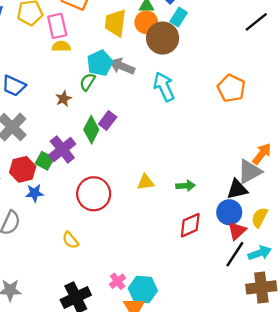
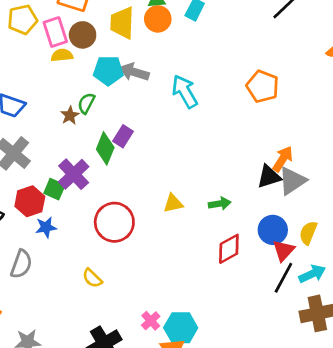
brown circle: (163, 38) -> (83, 35), moved, size x0.7
cyan pentagon: (100, 63) -> (108, 71), turned 30
green semicircle: (87, 82) -> (86, 103), moved
orange arrow: (262, 154) -> (283, 159), moved
black triangle: (237, 189) -> (269, 177), moved

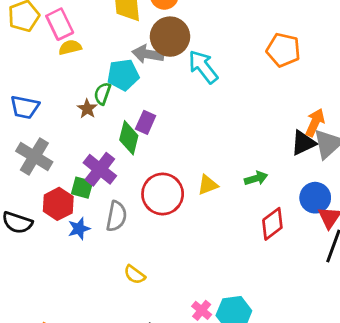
brown circle: (83, 35) -> (170, 37), moved, size x1.4
cyan pentagon: (108, 71) -> (123, 75), moved
red circle: (114, 222) -> (163, 194), moved
gray semicircle: (21, 264) -> (116, 216), moved

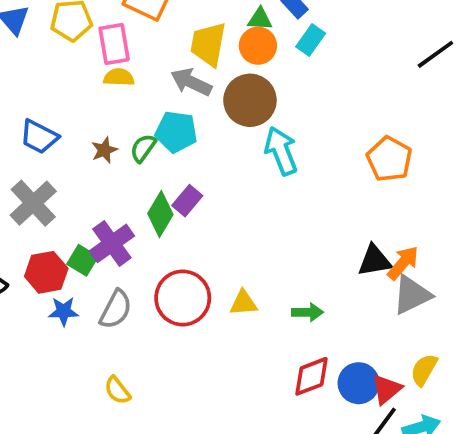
gray arrow: (148, 54) -> (191, 82), moved
brown star: (87, 109) -> (104, 150), moved
black triangle: (303, 143) -> (375, 261), moved
blue circle: (315, 198) -> (359, 383), moved

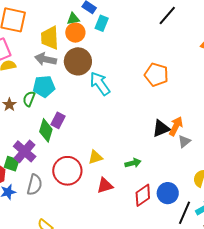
gray triangle: (412, 295) -> (184, 141), size x0.6
yellow triangle: (243, 303) -> (95, 157), moved
red triangle: (387, 389) -> (105, 186), moved, turned 36

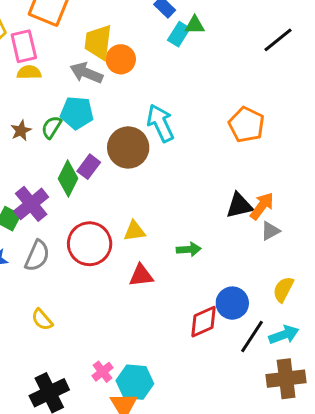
green triangle: (73, 19) -> (195, 25), moved
orange circle: (75, 33) -> (121, 59), moved
brown circle: (78, 61) -> (128, 147), moved
red diamond: (143, 195) -> (203, 322), moved

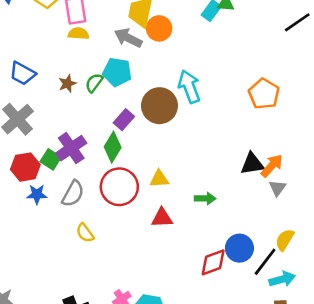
green diamond: (68, 178) -> (113, 147), moved
gray triangle: (270, 231) -> (277, 188), turned -30
yellow semicircle: (42, 320) -> (85, 233), moved
black line: (252, 336) -> (265, 262), moved

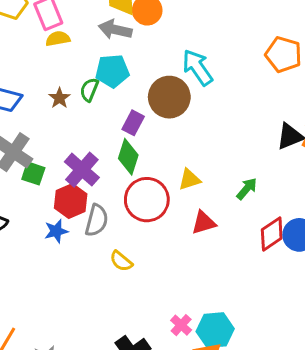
green square: (51, 159) -> (33, 173), moved
red hexagon: (25, 167) -> (71, 201), moved
green arrow: (205, 198) -> (247, 189), turned -36
red diamond: (213, 262) -> (272, 234), moved

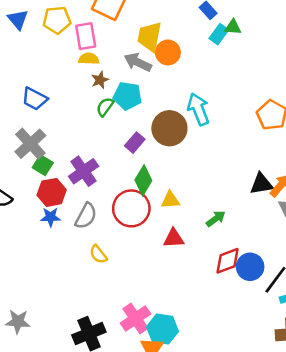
brown star: (59, 98) -> (100, 80), moved
green diamond: (128, 157) -> (143, 180), moved
red hexagon: (71, 201) -> (52, 192), moved
pink cross: (181, 325) -> (135, 318), size x1.6

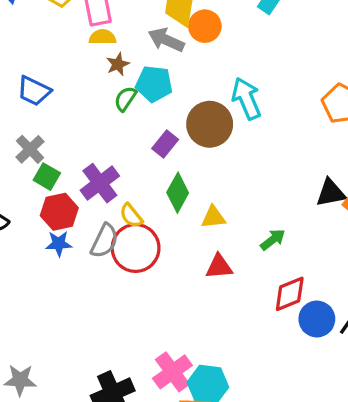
gray cross: (30, 144) -> (30, 149), size x0.7
red circle: (131, 208) -> (136, 248), moved
yellow semicircle: (98, 254) -> (131, 215), moved
blue circle: (250, 267) -> (317, 319), moved

